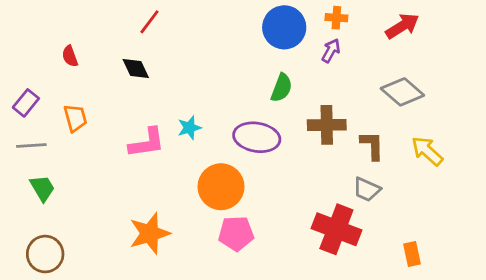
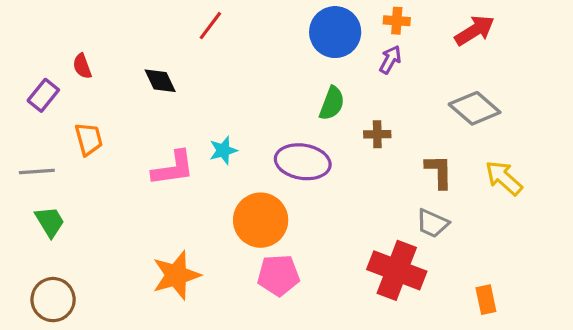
red line: (150, 22) -> (210, 26), moved
purple rectangle: (26, 103) -> (43, 95), moved
brown cross: (327, 125) -> (377, 134), moved, size x0.6

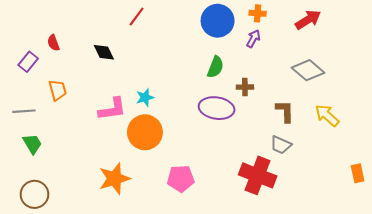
purple ellipse: (303, 162) -> (217, 108), moved
orange circle: (261, 220) -> (145, 132), moved
orange rectangle: (486, 300) -> (358, 173), moved

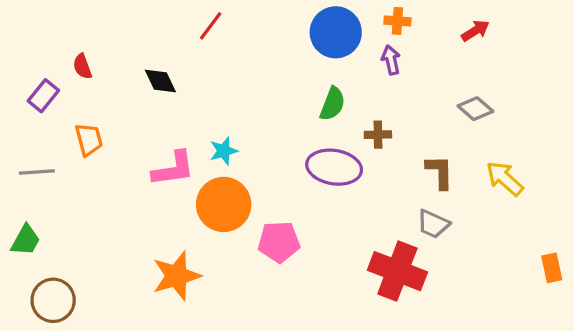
red arrow: (308, 20) -> (475, 31), size x0.7
purple arrow: (253, 39) -> (391, 60), turned -42
gray diamond: (308, 70) -> (475, 109), size x0.7
green trapezoid: (32, 144) -> (26, 240), moved, turned 60
pink pentagon: (181, 179) -> (279, 242), moved

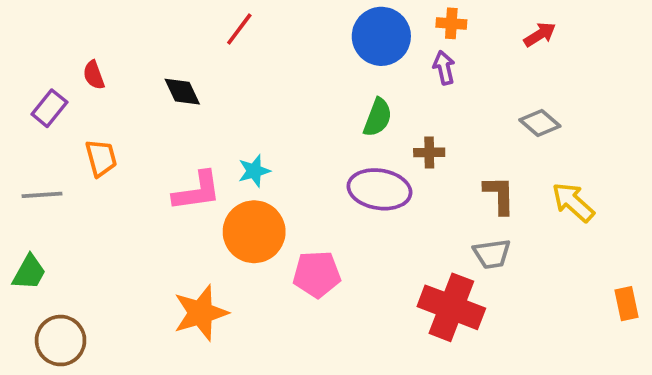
gray trapezoid: (433, 224) -> (492, 254), turned -32

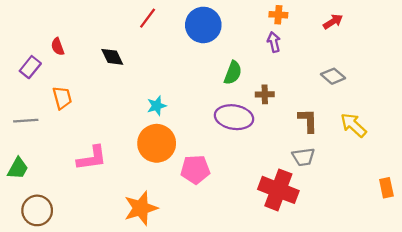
blue circle: (381, 36) -> (203, 25), moved
pink L-shape: (197, 191) -> (92, 158), moved
orange star: (201, 313) -> (141, 208), moved

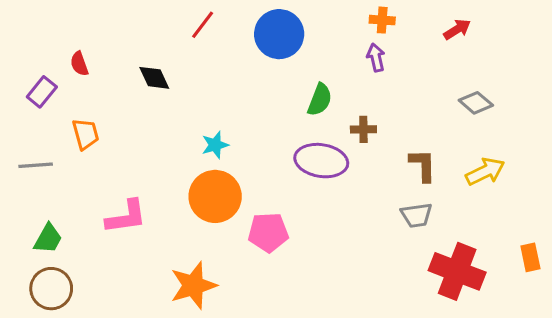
gray diamond: (333, 76) -> (476, 103), moved
yellow arrow: (353, 125) -> (485, 171), turned 112
green trapezoid: (18, 168) -> (48, 239), moved
red cross: (278, 190) -> (457, 271), moved

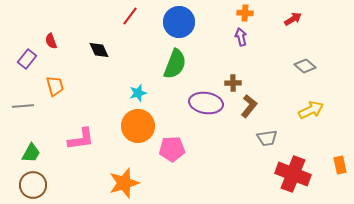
green semicircle: (320, 100) -> (175, 64), moved, size x1.4
brown L-shape: (423, 165) -> (249, 106), moved, turned 40

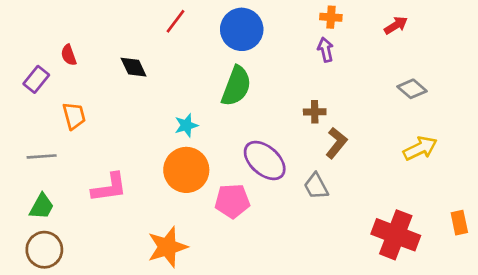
purple ellipse: (206, 103) -> (265, 160), moved, turned 32
gray line: (23, 106) -> (42, 156), moved
gray trapezoid: (267, 138) -> (316, 186), moved, turned 70

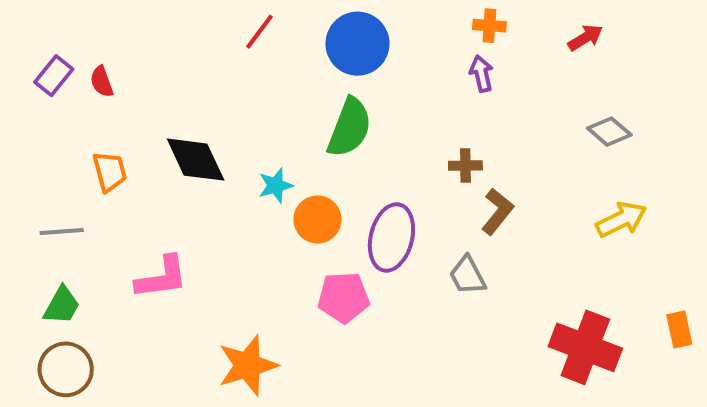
black diamond: (134, 67) -> (196, 160), moved, size x1.5
purple rectangle: (36, 79) -> (54, 76), moved
purple ellipse: (265, 160) -> (391, 237), turned 63
orange circle: (186, 170) -> (318, 219), moved, size x0.7

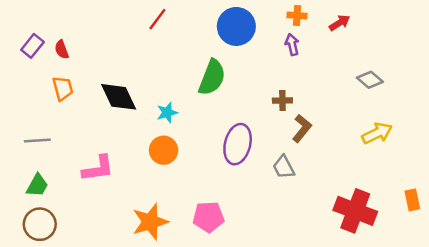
red arrow: (585, 38) -> (339, 23), moved
blue circle: (357, 44) -> (236, 26), moved
orange trapezoid: (110, 172) -> (63, 88), moved
orange circle: (318, 219) -> (164, 150), moved
pink pentagon: (344, 297) -> (208, 217), moved

